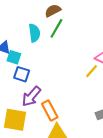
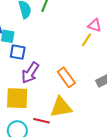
orange rectangle: (50, 110) -> (66, 77), moved

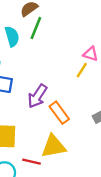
purple arrow: (30, 73) -> (37, 96), moved

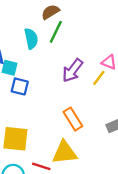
purple arrow: (37, 96) -> (72, 70), moved

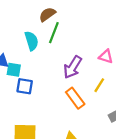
yellow line: (99, 78) -> (99, 85), moved
orange rectangle: (73, 119) -> (75, 98), moved

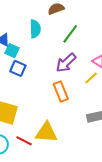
green line: (54, 33) -> (70, 34), moved
yellow line: (99, 85) -> (91, 78), moved

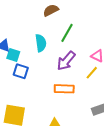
cyan semicircle: (35, 29) -> (41, 43), moved
orange rectangle: (61, 91) -> (64, 89), turned -60

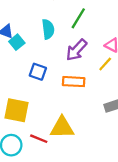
cyan square: (13, 55) -> (17, 42), turned 32
blue square: (21, 71) -> (38, 72), moved

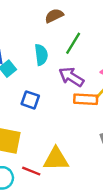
purple arrow: (76, 50) -> (71, 77), turned 80
orange rectangle: (74, 82) -> (86, 99), moved

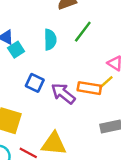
purple arrow: (71, 77) -> (63, 93), moved

